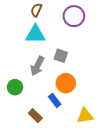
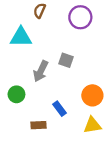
cyan triangle: (35, 34) -> (21, 37), moved
orange circle: (66, 83) -> (92, 95), moved
brown rectangle: (35, 116) -> (38, 125), turned -48

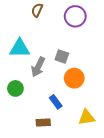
cyan triangle: (21, 37) -> (20, 48), moved
orange circle: (92, 95) -> (74, 78), moved
brown rectangle: (38, 125) -> (43, 122), moved

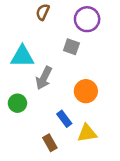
gray square: (62, 57) -> (71, 47), moved
yellow triangle: (87, 117) -> (87, 133), moved
brown rectangle: (43, 122) -> (50, 143), turned 64

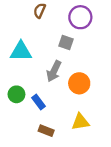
gray arrow: (44, 78) -> (54, 71), moved
blue rectangle: (64, 119) -> (38, 102), moved
brown rectangle: (50, 143) -> (46, 131), turned -40

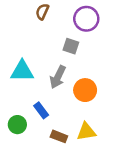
cyan triangle: (21, 51) -> (22, 71), moved
green circle: (16, 94) -> (17, 125), moved
brown rectangle: (46, 131) -> (59, 136), moved

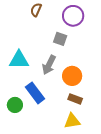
blue rectangle: (41, 110) -> (35, 93), size x1.5
yellow triangle: (86, 132) -> (72, 121), moved
brown rectangle: (59, 136) -> (75, 99), moved

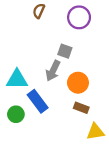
gray square: (60, 39) -> (65, 51), moved
cyan triangle: (19, 60) -> (17, 79), moved
yellow triangle: (72, 121) -> (95, 132), moved

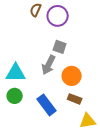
purple circle: (79, 17) -> (58, 16), moved
blue rectangle: (38, 101) -> (47, 105), moved
green circle: (16, 114) -> (15, 96), moved

